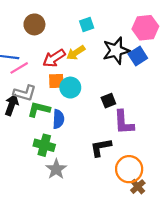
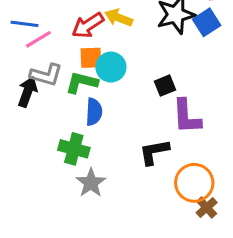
yellow arrow: (76, 53) -> (119, 18), turned 54
green L-shape: (39, 109) -> (82, 82), moved

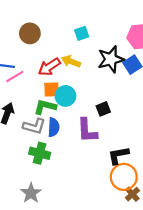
gray L-shape: (46, 75) -> (34, 126), moved
purple L-shape: (187, 116) -> (87, 130), moved
black L-shape: (154, 152) -> (118, 155), moved
gray star: (91, 183) -> (31, 193), moved

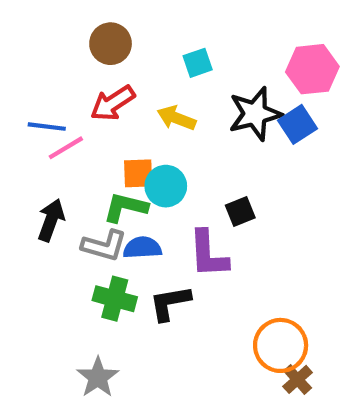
brown circle: (30, 33) -> (111, 44), moved
red arrow: (49, 67) -> (113, 103), moved
blue semicircle: (54, 127) -> (142, 248), turned -96
black L-shape: (118, 155) -> (170, 303), moved

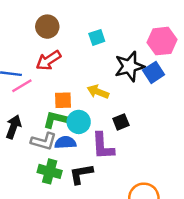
yellow arrow: (176, 118) -> (98, 92), moved
cyan circle: (166, 186) -> (79, 122), moved

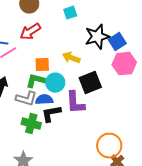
pink hexagon: (162, 41) -> (124, 64), moved
black square: (121, 122) -> (90, 83), size x1.6
black L-shape: (81, 174) -> (51, 114), moved

